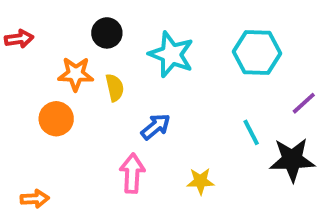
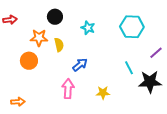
cyan star: (171, 54) -> (88, 28), size x0.6

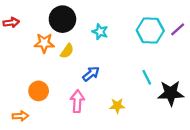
black circle: (55, 17) -> (62, 19), size x1.5
yellow semicircle: (59, 45) -> (67, 51), turned 48
purple line: (156, 53) -> (178, 29), moved
orange circle: (29, 61) -> (39, 91), moved

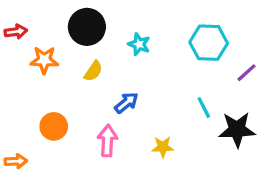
purple line: (178, 29) -> (247, 73), moved
orange star: (44, 43) -> (44, 60), moved
orange arrow: (20, 116) -> (16, 161), moved

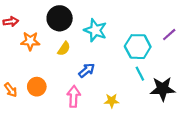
cyan hexagon: (209, 43) -> (138, 47), moved
cyan star: (139, 44) -> (95, 30), size x1.5
purple line: (247, 73) -> (169, 35), moved
orange arrow: (16, 161) -> (11, 90), moved, turned 56

